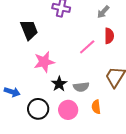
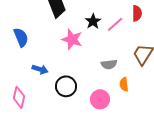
pink star: (44, 62) -> (72, 39), turned 30
black star: (59, 84) -> (93, 21), moved
pink circle: (68, 110) -> (100, 99), moved

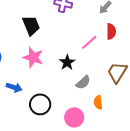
black star: (93, 21) -> (67, 62), moved
pink star: (72, 39) -> (33, 57), moved
gray semicircle: (109, 64) -> (83, 82), turned -35

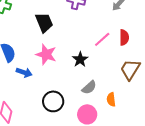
red semicircle: (111, 31) -> (124, 37), moved
gray semicircle: (83, 82) -> (89, 87), moved
blue arrow: (14, 87) -> (24, 72), moved

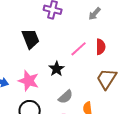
black trapezoid: (44, 22) -> (31, 39), moved
pink star: (46, 54) -> (29, 81), moved

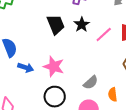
black star: (57, 69) -> (82, 25), moved

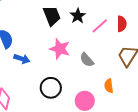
pink star: (54, 67) -> (60, 49), moved
gray semicircle: (91, 83) -> (87, 60), moved, turned 91

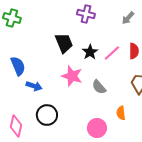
black star: (78, 16) -> (90, 52), moved
black circle: (51, 88) -> (47, 115), moved

